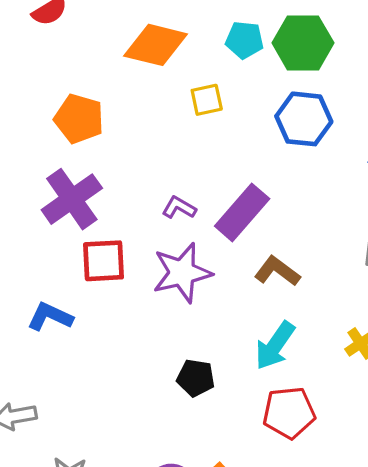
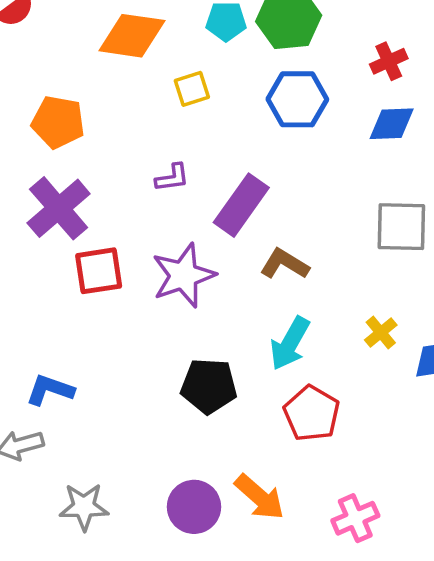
purple L-shape: (179, 208) -> (172, 178), moved, turned 148
blue L-shape: (50, 317) -> (50, 390), moved
black pentagon: (196, 378) -> (209, 386), size x1.4
red pentagon: (289, 413) -> (312, 413), turned -30

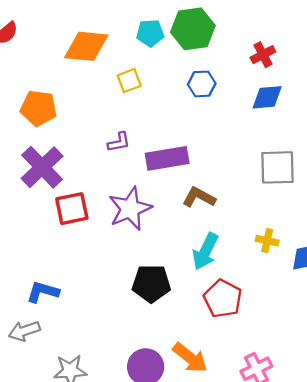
blue hexagon: (297, 99) -> (202, 84), size x0.7
purple rectangle: (241, 205) -> (167, 158), turned 48
yellow cross: (381, 332) -> (267, 241), turned -35

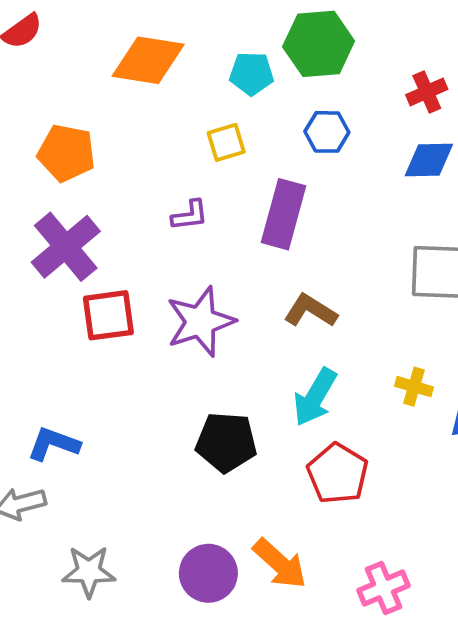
cyan pentagon: (150, 33) -> (252, 74), moved
yellow square: (129, 81) -> (226, 142), moved
purple rectangle: (167, 158) -> (284, 214), moved, turned -69

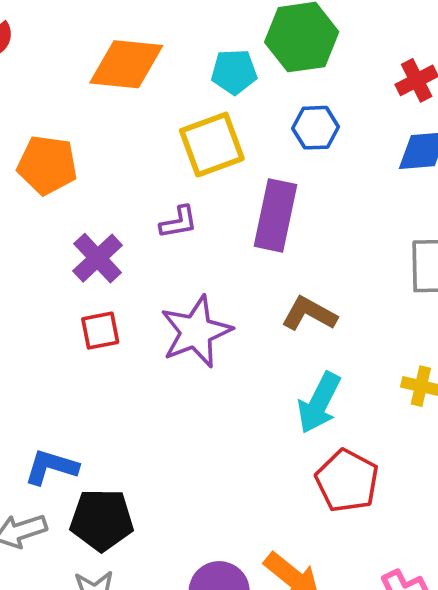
yellow square: (226, 142) -> (212, 145), size x1.6
purple cross: (66, 247) -> (98, 258), moved, size x0.7
red square: (108, 315) -> (100, 331), size x0.7
black pentagon: (226, 442) -> (102, 520), moved

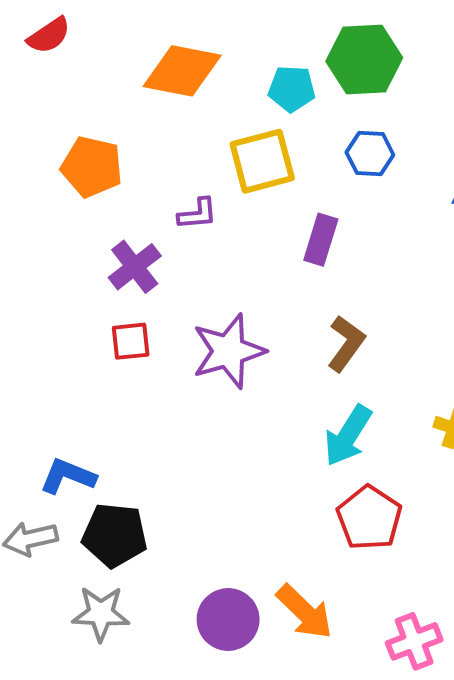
purple rectangle: (276, 215) -> (321, 240), size x0.7
purple L-shape: (179, 222) -> (197, 214), moved
brown L-shape: (309, 314) -> (346, 343), turned 92

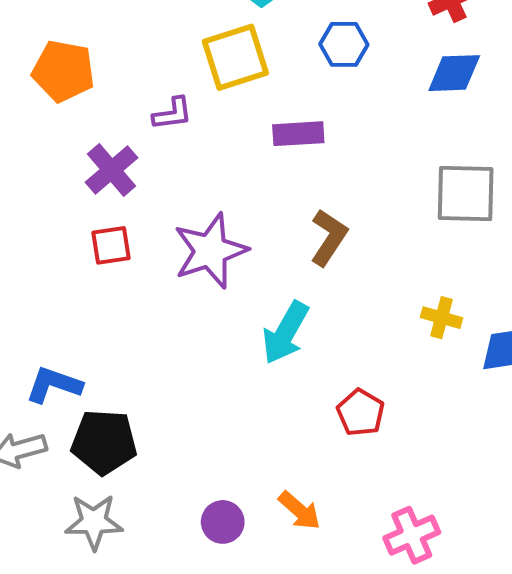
purple rectangle: (321, 240) -> (298, 134), turned 72
cyan arrow: (348, 436) -> (286, 333), moved
red pentagon: (369, 518) -> (361, 413), size x0.7
orange arrow: (304, 612) -> (300, 511), size x0.7
purple circle: (228, 619) -> (223, 522), size x0.7

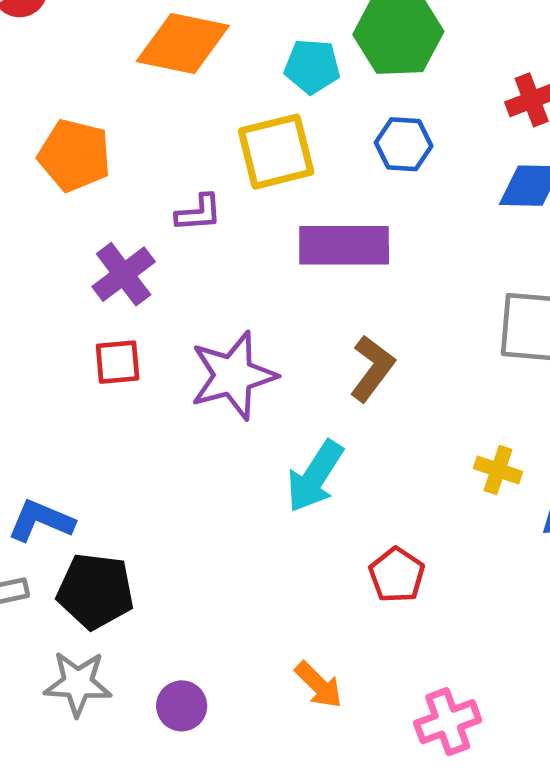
purple rectangle: (298, 134) -> (344, 245), size x1.5
purple circle: (223, 522) -> (182, 706), moved

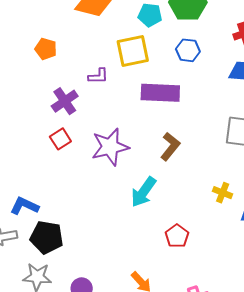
orange pentagon: (74, 155) -> (46, 49), size x0.7
red square: (118, 362) -> (60, 139), turned -30

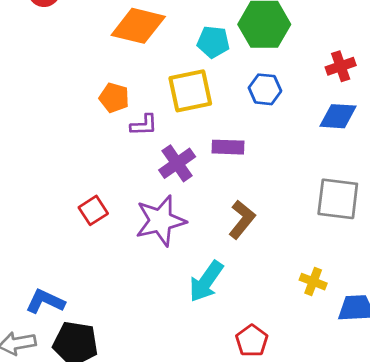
orange pentagon: (46, 49) -> (114, 98), moved
purple rectangle: (160, 93) -> (228, 147), size x0.6
purple cross: (65, 101) -> (177, 163), moved

